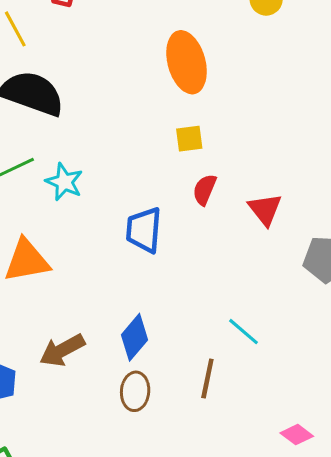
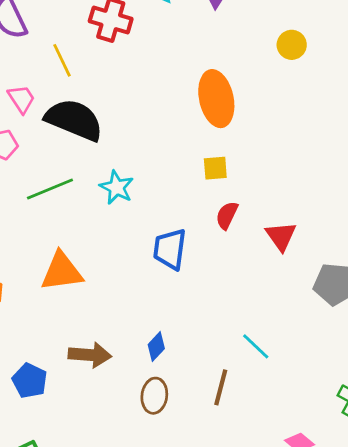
cyan star: (64, 182) -> (117, 187), moved
blue diamond: (134, 337) -> (156, 347), size x0.7
brown arrow: (62, 350) -> (90, 355), turned -150

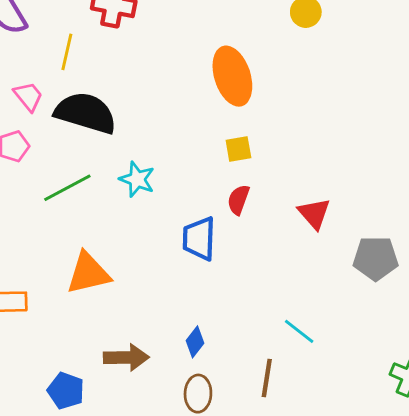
yellow line: (62, 60) -> (67, 52), turned 44
red semicircle: (227, 215) -> (238, 200), moved

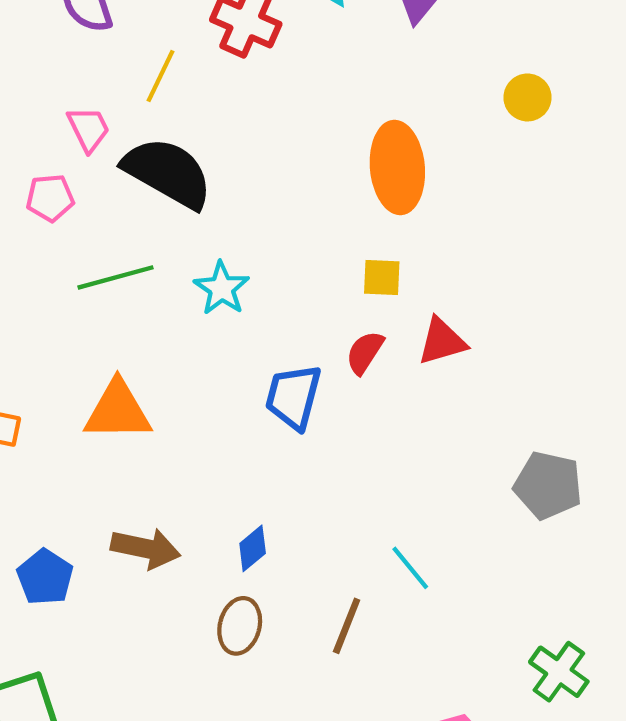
red triangle: (314, 213) -> (442, 341), moved, turned 42

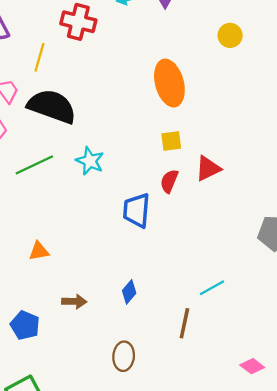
orange triangle: (118, 411) -> (39, 251), moved, size x0.6
brown arrow: (146, 548) -> (74, 301), size x0.7
cyan line: (410, 568) -> (212, 288), turned -70
brown ellipse: (240, 626) -> (124, 356), moved

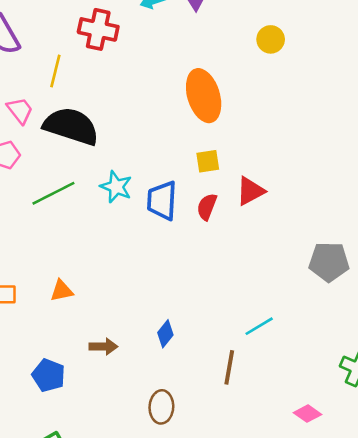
blue trapezoid: (137, 210) -> (162, 201), moved

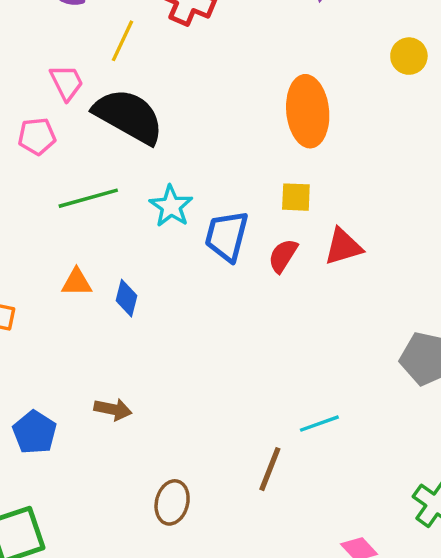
orange triangle: (62, 291) -> (77, 282), moved
blue diamond: (165, 334) -> (127, 298), moved, turned -36

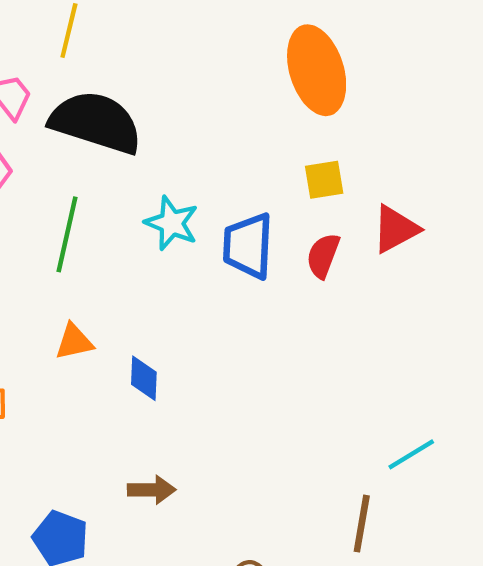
green line: (88, 198) -> (67, 234), turned -50
blue diamond: (127, 298) -> (144, 378), moved

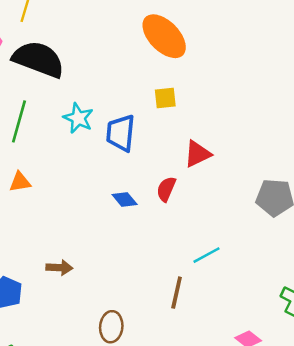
orange ellipse: (317, 70) -> (164, 36), turned -30
red triangle: (395, 229) -> (197, 154), moved
red semicircle: (323, 256) -> (166, 189), moved
blue diamond: (144, 378) -> (125, 199), moved, turned -45

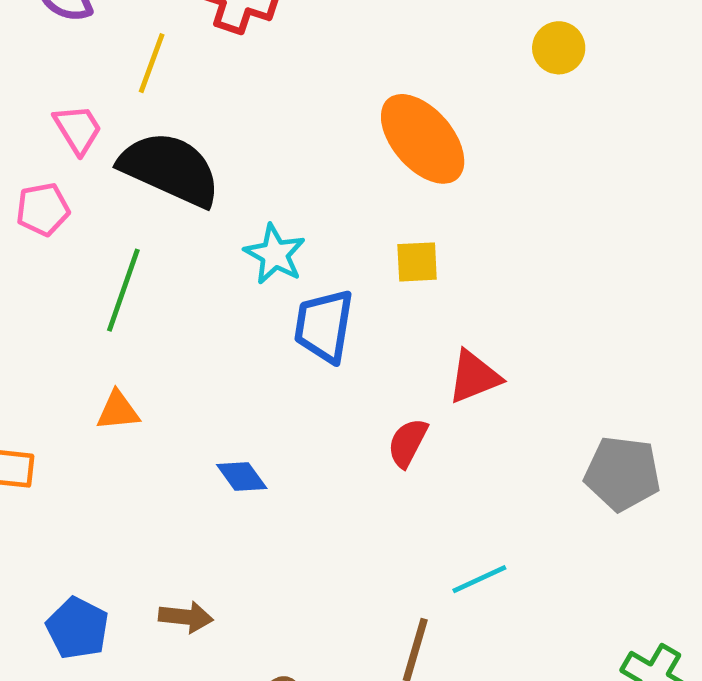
cyan star: (78, 118) -> (275, 254), moved
blue diamond: (125, 199) -> (242, 476), moved
brown arrow: (59, 268) -> (186, 617), moved

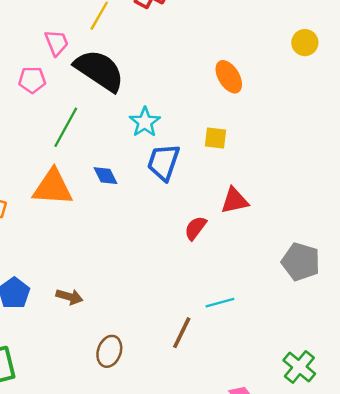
orange ellipse: (423, 139) -> (229, 77), size x0.7
orange triangle: (118, 411) -> (53, 187), size x1.8
blue diamond: (242, 476) -> (105, 176), moved

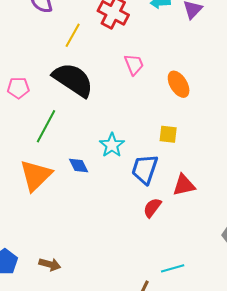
pink trapezoid: (57, 43) -> (134, 64), moved
cyan star: (145, 122) -> (112, 145), moved
blue trapezoid: (163, 162) -> (145, 169), moved
orange triangle: (53, 187) -> (36, 175), turned -48

